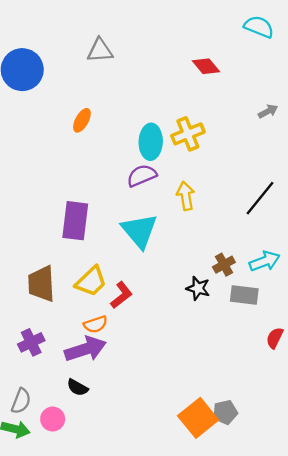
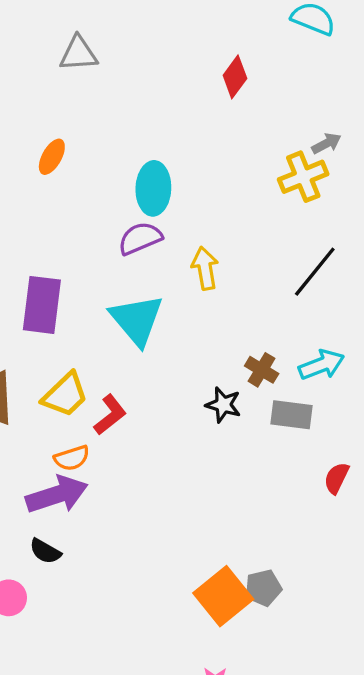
red diamond: (206, 66) -> (235, 77), turned 76
yellow cross: (188, 134) -> (303, 177), moved
brown cross: (224, 265) -> (262, 370), turned -30

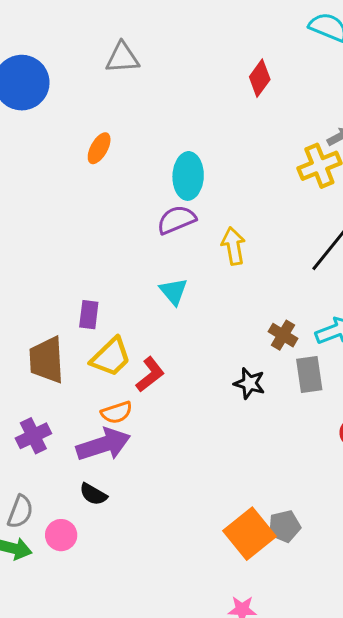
purple rectangle: (42, 305) -> (89, 315), moved, size x0.6
cyan triangle: (137, 320) -> (174, 291), size x0.6
black star: (223, 405) -> (249, 383), moved
gray rectangle: (292, 415) -> (309, 375), turned 75

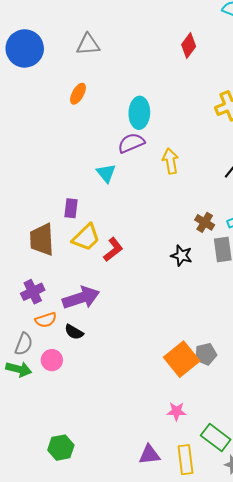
gray triangle: (122, 58) -> (88, 44), moved
cyan triangle: (174, 291) -> (106, 173), moved
orange semicircle: (117, 412) -> (46, 320), moved

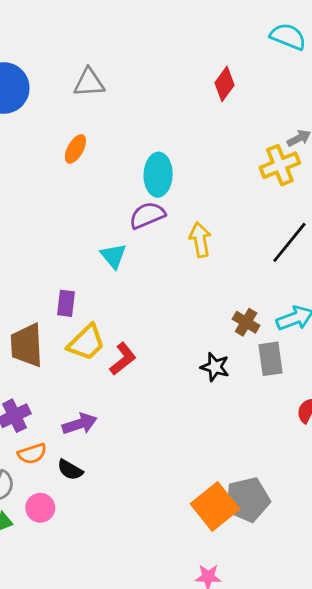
purple arrow: (81, 298) -> (80, 424), size x0.7
gray pentagon: (206, 354) -> (247, 500), size x1.5

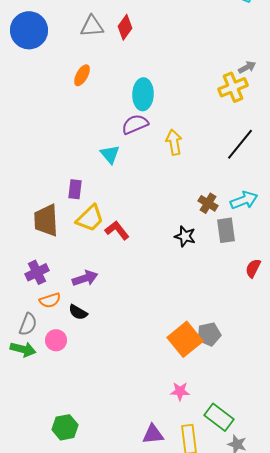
red diamond: (224, 84) -> (125, 27), moved
red L-shape: (123, 359) -> (117, 230), turned -90
gray pentagon: (247, 500) -> (209, 334), size x0.7

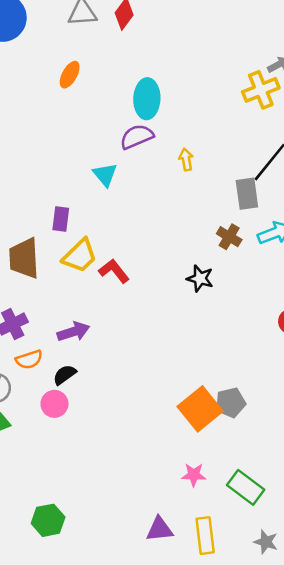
yellow arrow: (174, 142) -> (186, 159), size x0.7
gray rectangle: (226, 230) -> (247, 194), moved
black semicircle: (78, 312) -> (65, 375), turned 114
pink circle: (56, 340) -> (54, 404), moved
green rectangle: (219, 417) -> (246, 487), moved

